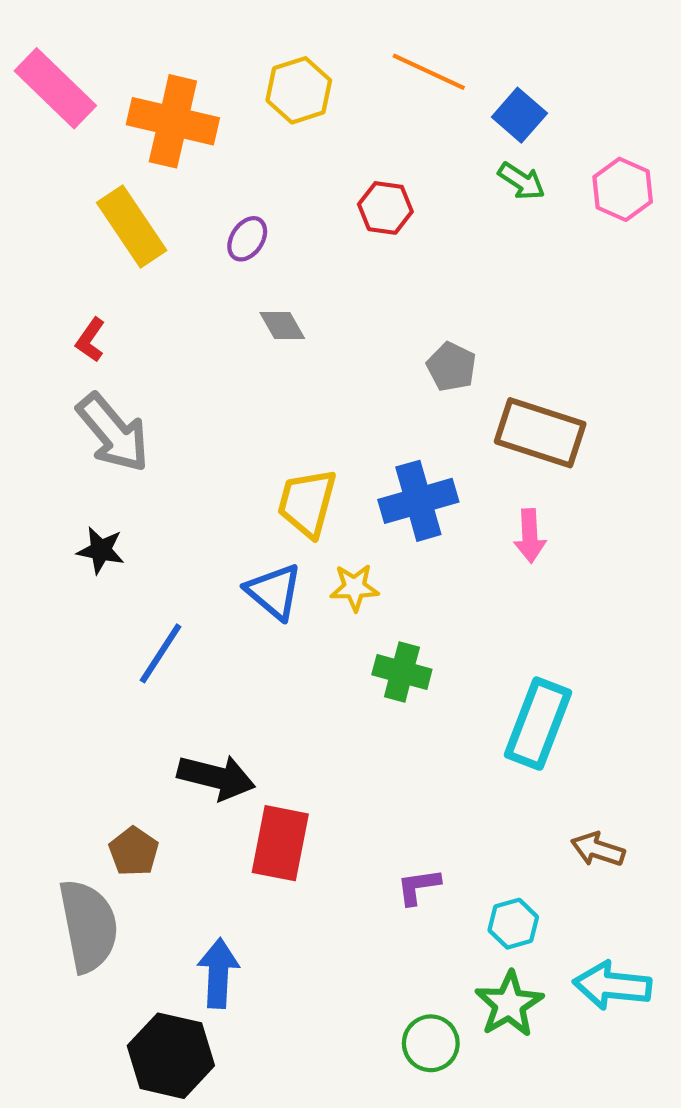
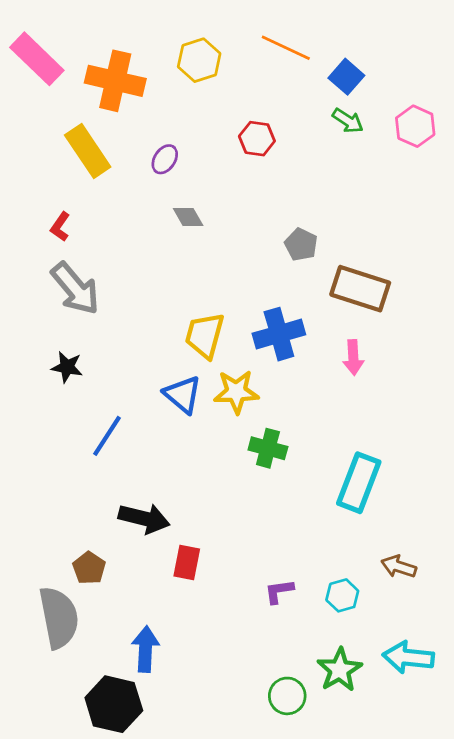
yellow star: (354, 587) -> (236, 392), size x1.4
red rectangle: (280, 843) -> (187, 562), size x0.7
cyan hexagon: (513, 924) -> (342, 595), moved

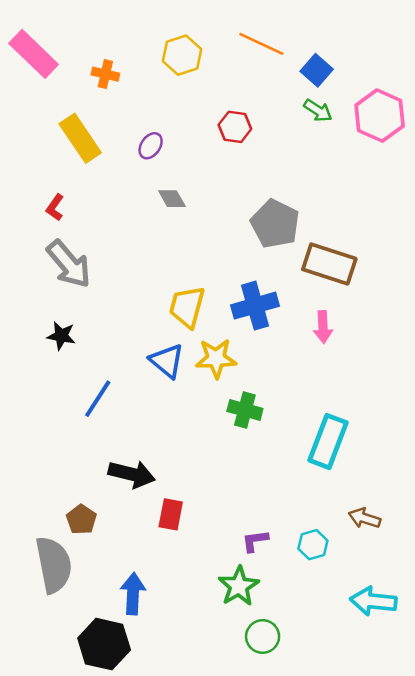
orange cross: (115, 81) -> (105, 74), size x0.5
pink hexagon: (415, 126) -> (380, 116), size x1.4
gray pentagon: (301, 245) -> (275, 224), size x1.6
green star: (340, 670) -> (239, 586), moved

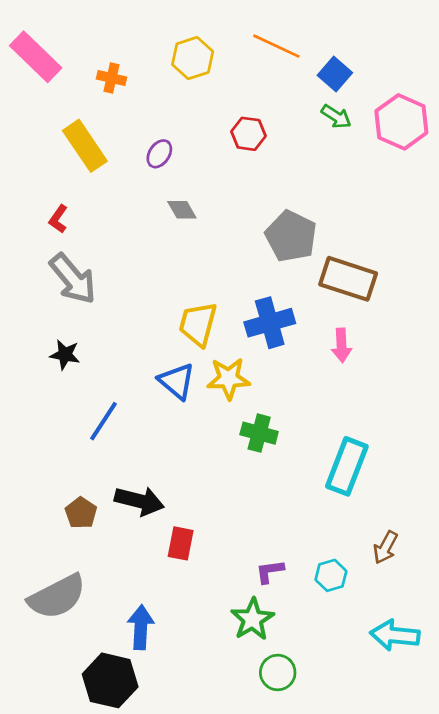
brown arrow: (364, 518) -> (385, 547), turned -80
brown pentagon: (81, 519) -> (81, 513), moved
gray semicircle: (54, 565) -> (57, 597), turned 74

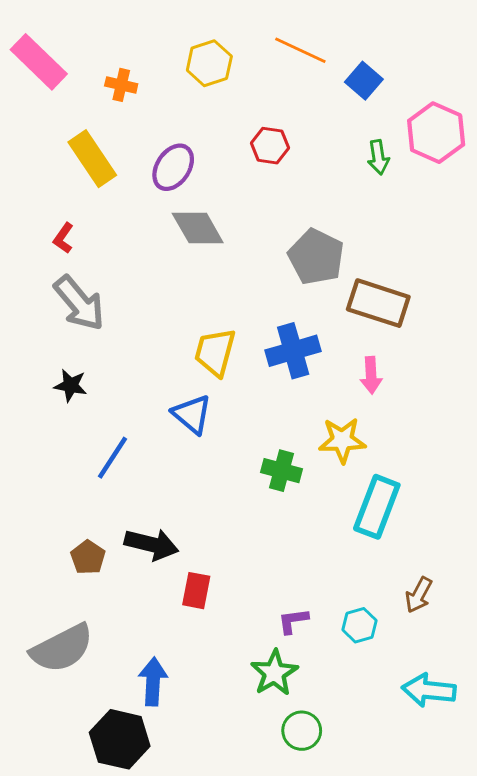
green arrow: (336, 117) -> (378, 157), moved, turned 48
purple ellipse: (159, 154) -> (173, 167), size x1.5
gray diamond: (182, 210) -> (198, 228), size x1.6
yellow star: (229, 379) -> (342, 440), moved

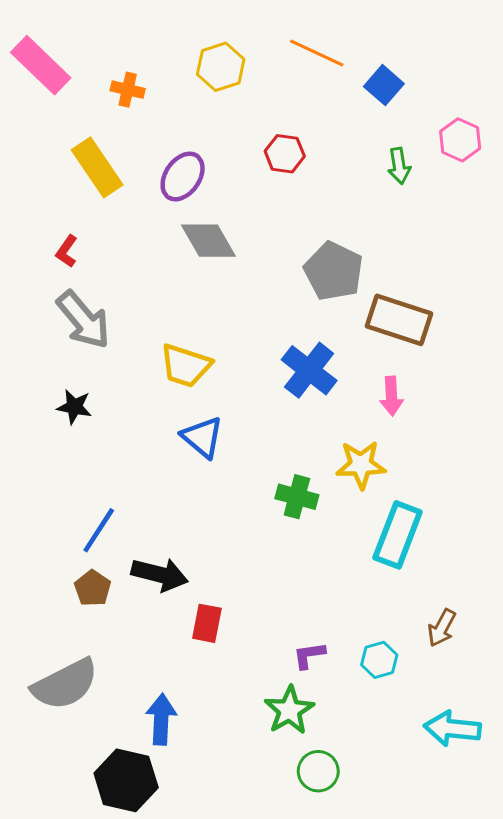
pink hexagon: (436, 133) -> (460, 140), size x0.7
blue cross: (293, 351) -> (309, 370), turned -36
yellow trapezoid: (215, 352) -> (186, 366), moved, turned -87
blue line: (112, 458) -> (99, 530), moved

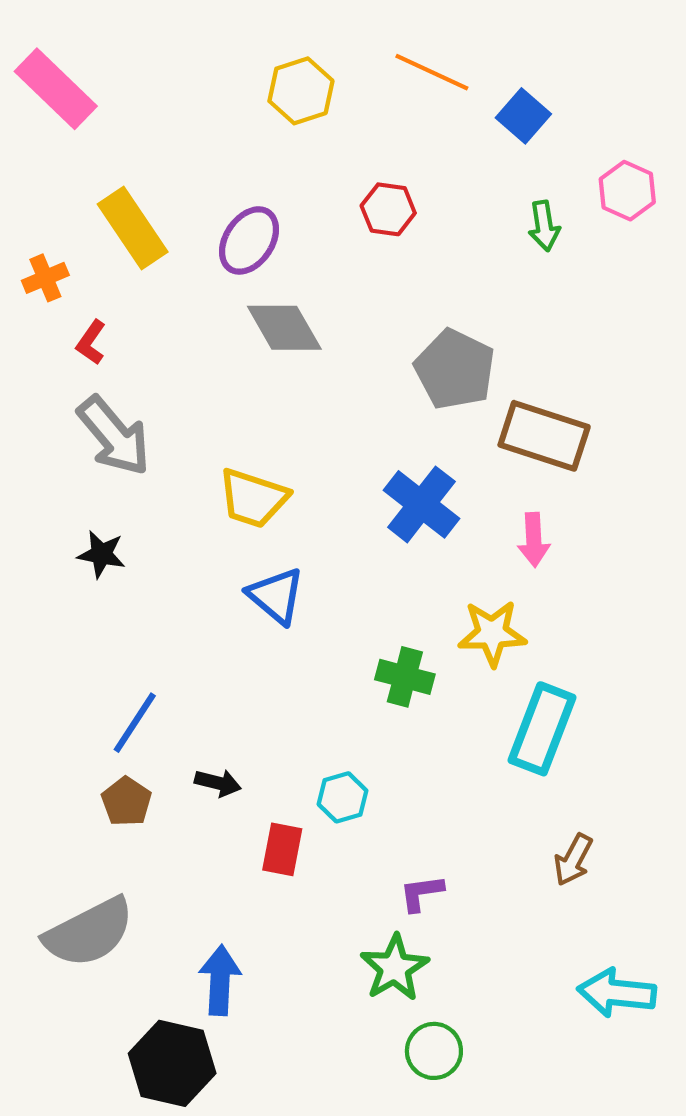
orange cross: (128, 90) -> (45, 278), moved, turned -36
black arrow: (160, 575) -> (218, 783), size x0.6
brown arrow: (442, 628) -> (573, 860), moved
cyan hexagon: (379, 660) -> (343, 797), moved

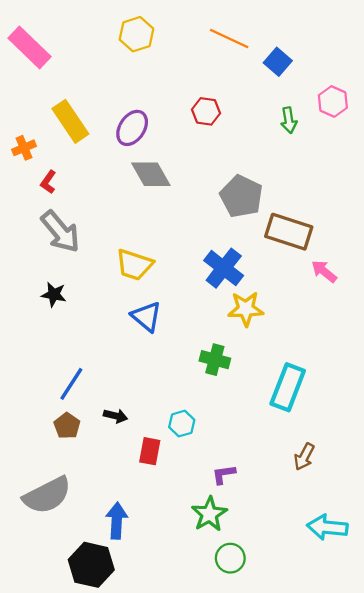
yellow hexagon: (301, 91) -> (137, 34), moved
pink arrow: (534, 540) -> (324, 271), moved, turned 132
yellow star: (492, 633) -> (246, 309), moved

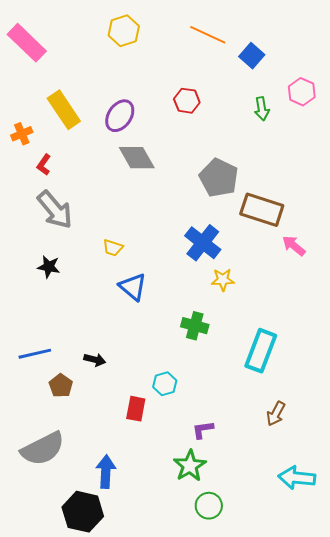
yellow trapezoid: (134, 265) -> (113, 248), moved, size x0.6
yellow star: (246, 309) -> (223, 280), size x0.7
blue line: (71, 384) -> (35, 354), moved, turned 44
black arrow: (116, 416) -> (95, 360), moved

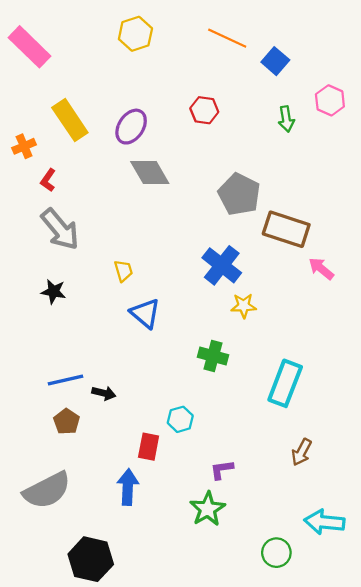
yellow trapezoid: (113, 248) -> (123, 271), turned -125
blue line: (35, 354) -> (66, 380), moved
blue arrow: (106, 472) -> (128, 487), moved
green circle: (209, 506) -> (276, 553), moved

